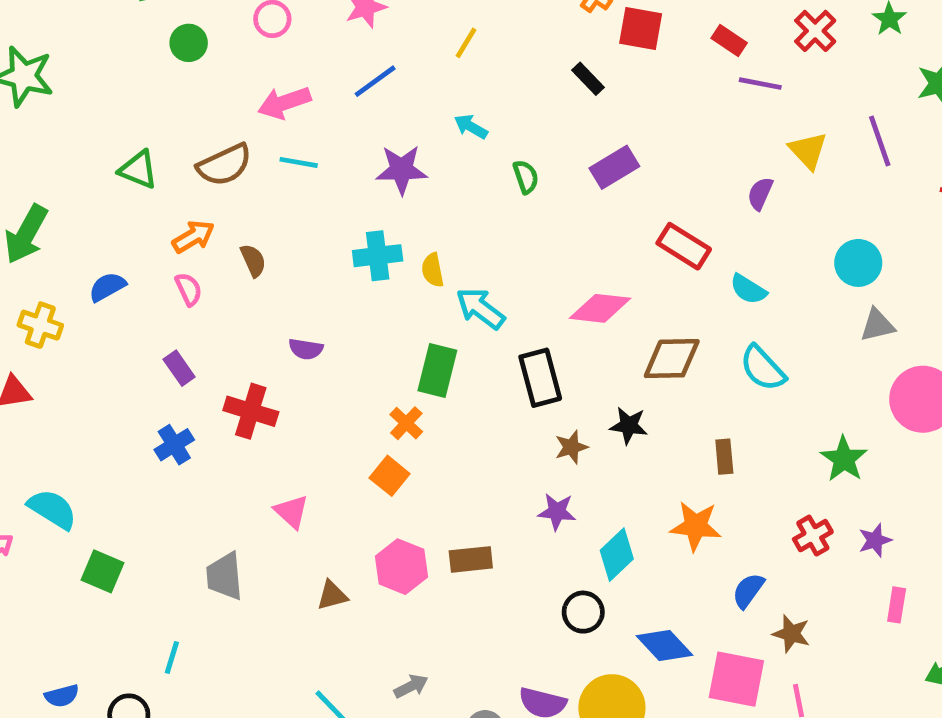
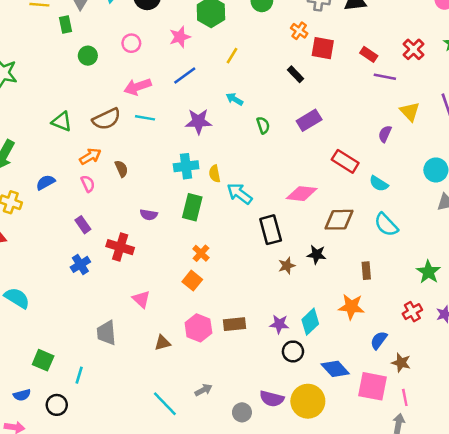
green rectangle: (437, 371) -> (192, 207), moved
purple star: (557, 512) -> (279, 324), moved
green square: (103, 571) -> (43, 360), moved

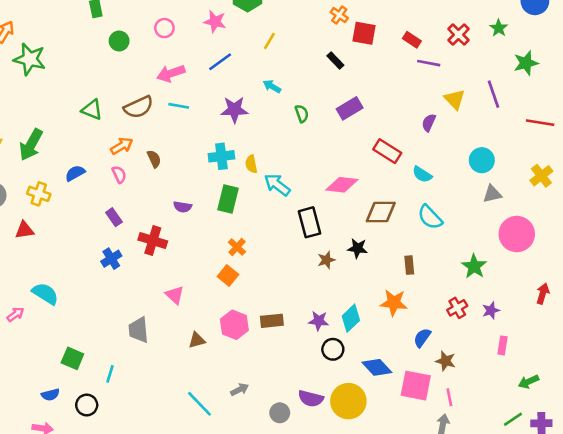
pink star: (180, 37) -> (215, 22), turned 30

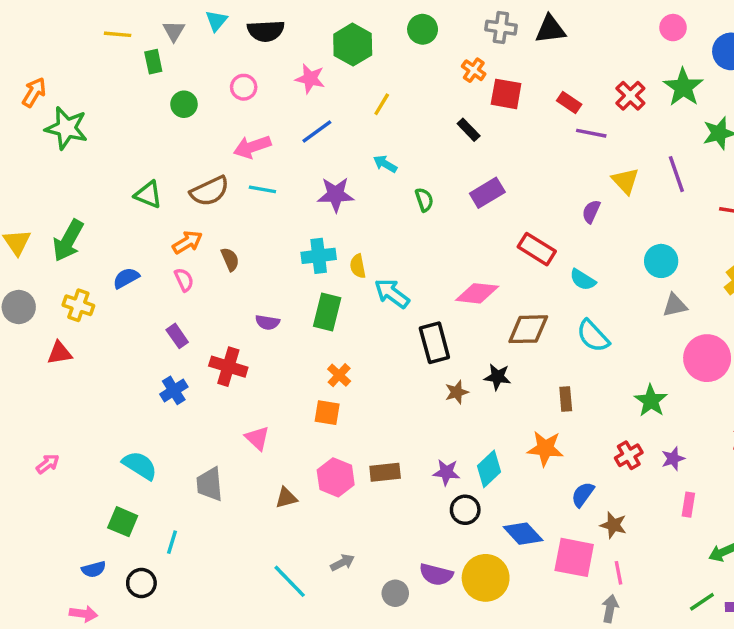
green star: (499, 28) -> (683, 87), size x1.6
orange square: (228, 275) -> (327, 413), turned -30
cyan semicircle: (45, 294) -> (140, 465), moved

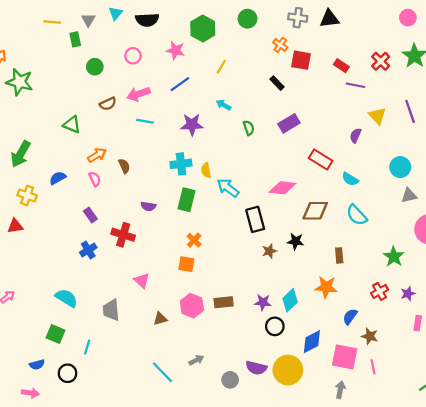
brown semicircle: (210, 191) -> (108, 104), moved, size x0.7
blue diamond: (523, 534) -> (312, 342), turned -75
gray arrow: (610, 609) -> (340, 390), moved

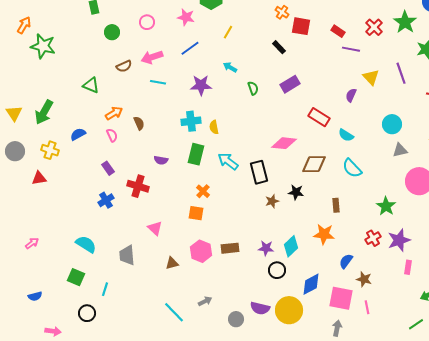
cyan arrow: (228, 188) -> (228, 161), moved
purple star: (408, 294) -> (399, 240), size x1.6
blue semicircle: (37, 365) -> (35, 296), moved

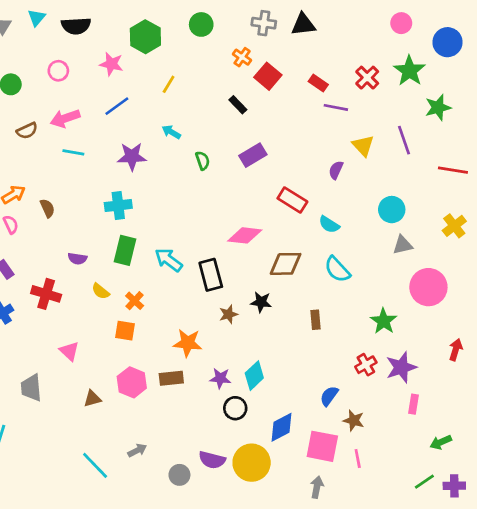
red square: (301, 26) -> (268, 76), turned 30
yellow semicircle: (214, 127) -> (101, 291), moved, turned -40
orange star: (324, 234) -> (188, 343), moved

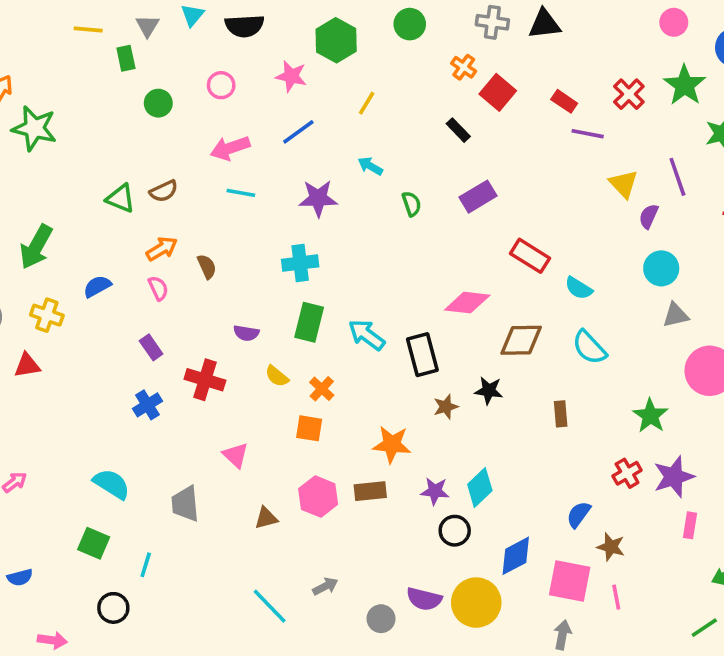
brown semicircle: (27, 131) -> (164, 191), moved
purple semicircle: (336, 170) -> (649, 216), moved

